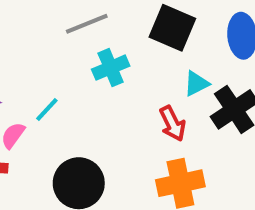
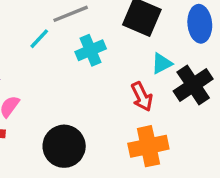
cyan line: (47, 109) -> (39, 39), moved

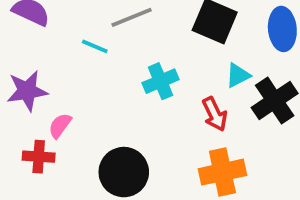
cyan line: (39, 39) -> (95, 46), turned 70
cyan cross: (91, 50) -> (161, 81), moved

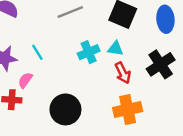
cyan line: (95, 46) -> (37, 52), moved, turned 35
cyan triangle: (238, 75) -> (115, 48), moved, turned 35

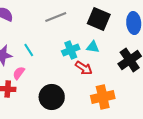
red arrow: (123, 73) -> (84, 68), moved, turned -30

